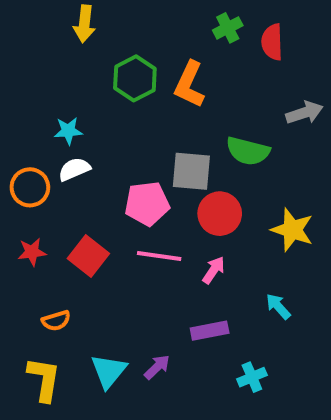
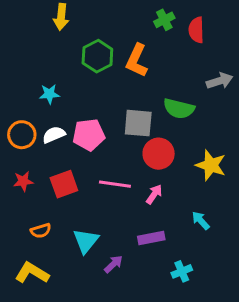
white semicircle: (74, 169) -> (54, 135), moved
pink pentagon: (147, 204) -> (89, 135), moved
red square: (88, 256) -> (64, 184), turned 32
cyan triangle: (109, 371) -> (86, 241), moved
yellow L-shape: (44, 379) -> (32, 273), turned -68

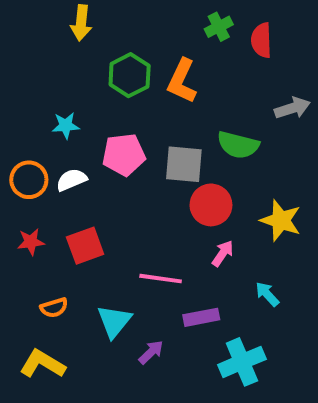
pink pentagon: (89, 135) -> (124, 155), moved
pink line: (115, 184) -> (161, 279), moved
pink arrow: (154, 194) -> (223, 253), moved
cyan cross: (182, 271) -> (242, 362), size x1.6

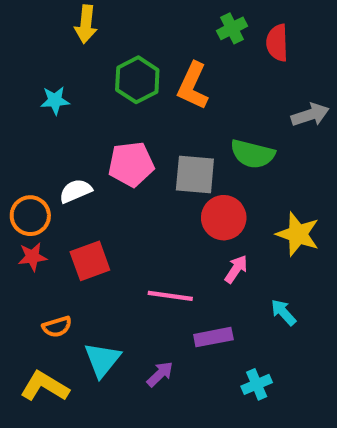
cyan star: (66, 126) -> (55, 100), moved
orange circle: (29, 180) -> (30, 216), moved
cyan triangle: (114, 321) -> (102, 360), moved
cyan cross: (242, 362) -> (257, 384), size x0.6

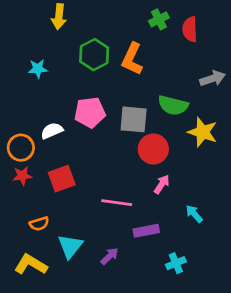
yellow star: (298, 234) -> (203, 132), moved

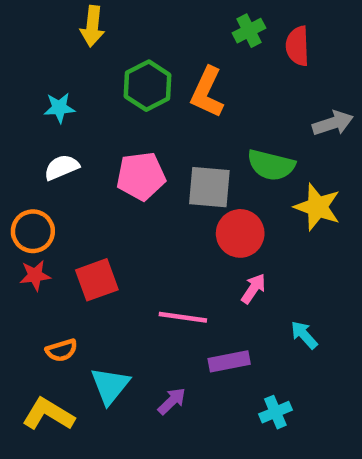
white semicircle: (52, 131) -> (62, 167), moved

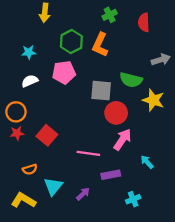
green cross: (249, 31) -> (110, 15), moved
pink pentagon: (141, 176) -> (64, 72), moved
red square: (97, 280) -> (47, 135), turned -30
pink arrow: (253, 289) -> (122, 140), size x1.5

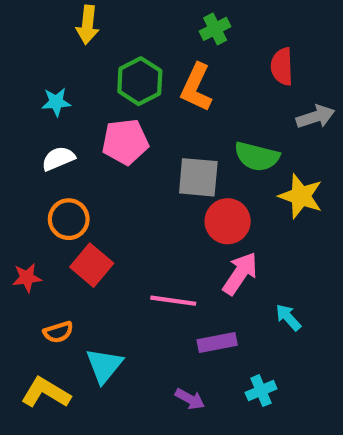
red semicircle: (144, 22) -> (282, 67), moved
orange circle: (16, 112) -> (69, 219), moved
red star: (17, 133) -> (27, 278), moved
purple arrow: (83, 194) -> (190, 399), moved, turned 72

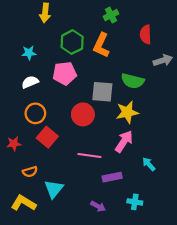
yellow star: (301, 196) -> (127, 112), moved, turned -30
red circle: (228, 221) -> (83, 114), moved
cyan cross: (261, 391) -> (135, 202), turned 32

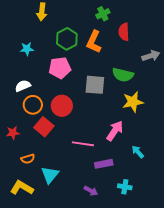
red semicircle: (146, 34) -> (124, 32), moved
white semicircle: (30, 82) -> (23, 86), moved
yellow star: (127, 112) -> (133, 102), moved
red circle: (83, 114) -> (62, 106), moved

